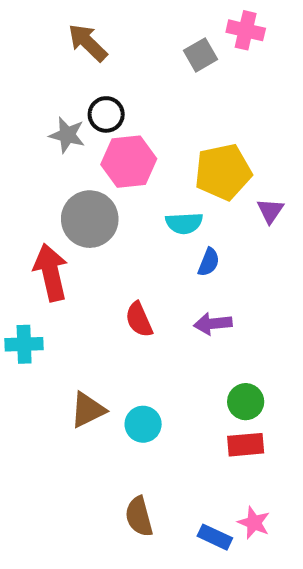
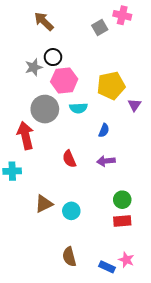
gray star: (67, 135) -> (34, 67), turned -30
cyan semicircle: (184, 223) -> (78, 108), moved

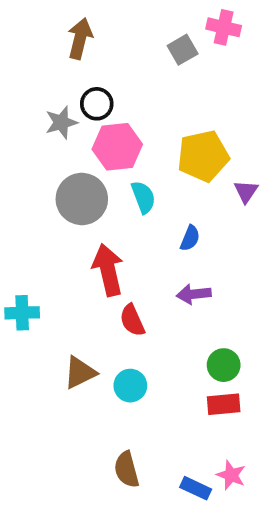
brown arrow: (44, 21) -> (80, 39), turned 60
cyan semicircle: (78, 108) -> (143, 197), turned -108
red arrow: (25, 135) -> (108, 270), moved
red semicircle: (69, 159) -> (132, 320), moved

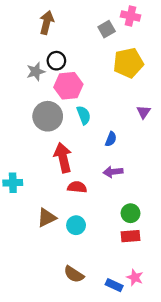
yellow pentagon: (203, 156) -> (128, 63), moved
red semicircle: (132, 320) -> (77, 187), turned 120
brown semicircle: (127, 470) -> (74, 274), turned -42

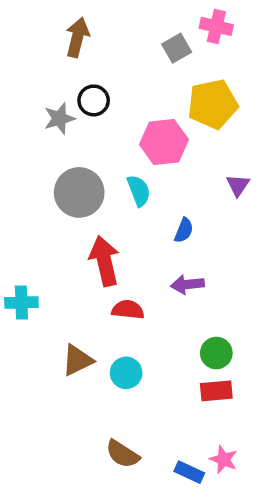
pink hexagon: (68, 86) -> (164, 142), moved

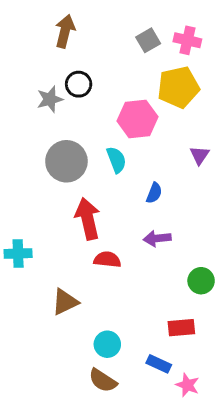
pink cross: (216, 26) -> (187, 40), moved
green circle: (216, 353) -> (201, 281), moved
cyan circle: (126, 373) -> (107, 344), moved
blue rectangle: (189, 472) -> (159, 364), moved

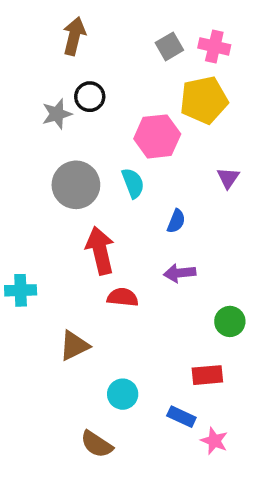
brown semicircle: (103, 381) -> (97, 444), moved

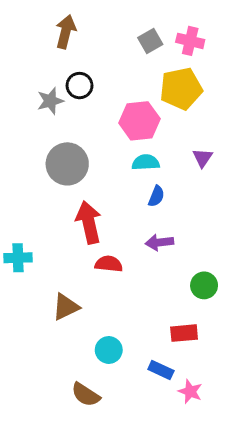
cyan semicircle: (133, 183) -> (146, 162), moved, turned -72

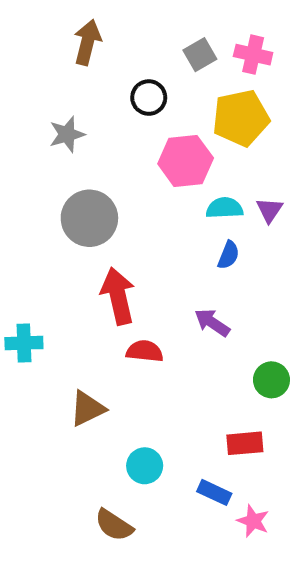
black circle: (80, 86) -> (149, 98), moved
cyan semicircle: (146, 162) -> (224, 208), moved
blue semicircle: (156, 196) -> (229, 255), moved
purple arrow: (159, 242) -> (212, 323), turned 40

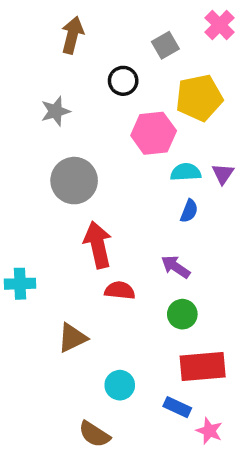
pink cross: (253, 55) -> (220, 25), moved, turned 32
green circle: (271, 380) -> (182, 314), moved
red rectangle: (245, 443) -> (203, 367), size x1.5

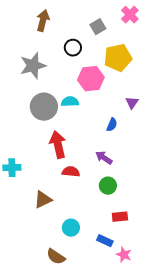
gray star: (55, 111) -> (33, 66), size x1.5
cyan semicircle: (186, 172) -> (70, 102), moved
red rectangle: (203, 367) -> (120, 217), size x0.6

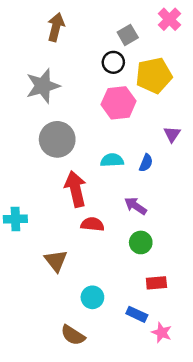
black circle: (73, 48) -> (113, 62), moved
cyan semicircle: (70, 102) -> (112, 160), moved
brown triangle: (43, 200) -> (56, 261), turned -42

